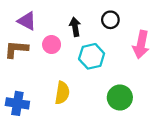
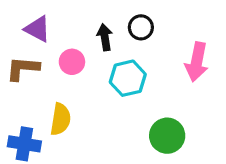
black circle: (110, 20) -> (141, 27), moved
yellow semicircle: (62, 93) -> (60, 119), moved

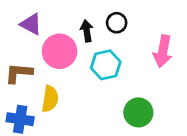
pink circle: (72, 62) -> (60, 51), size x1.6
brown L-shape: (23, 68) -> (19, 73), moved

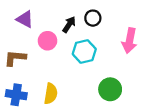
black arrow: (87, 31) -> (69, 25), turned 42
pink circle: (60, 51) -> (48, 41), size x0.7
yellow semicircle: (50, 99) -> (51, 94), moved

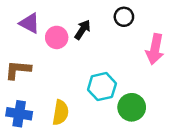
black circle: (93, 18) -> (124, 17), moved
pink circle: (48, 41) -> (57, 37), moved
cyan hexagon: (84, 52) -> (102, 87), moved

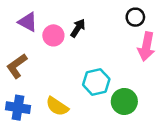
black circle: (124, 17) -> (135, 17), moved
brown L-shape: (18, 70) -> (17, 66), turned -40
yellow semicircle: (61, 112) -> (57, 106), turned 115

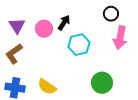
purple triangle: (28, 22) -> (17, 26), moved, turned 30
cyan hexagon: (96, 82) -> (79, 45), moved

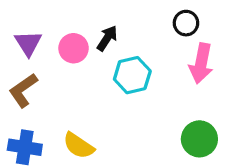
green circle: (102, 83) -> (199, 139), moved

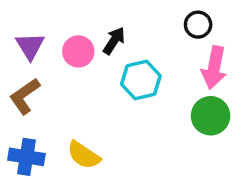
green circle: (199, 139) -> (211, 116), moved

